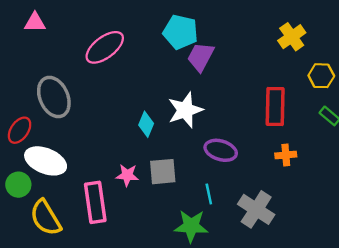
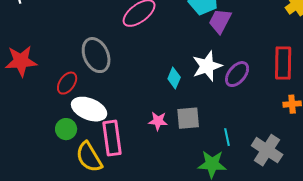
purple ellipse: (221, 150) -> (237, 74), moved, turned -68
pink rectangle: (95, 202) -> (112, 138), moved

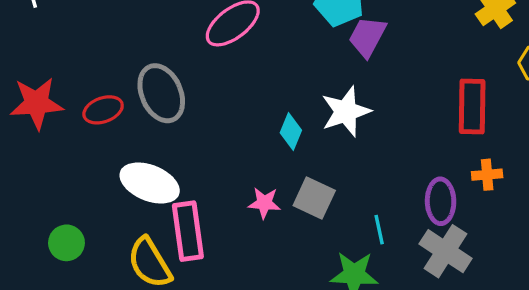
purple ellipse: (237, 74) -> (441, 201), moved, turned -40
red ellipse: (67, 83) -> (103, 110), moved, turned 35
gray square: (188, 118) -> (314, 198), turned 30
green circle: (66, 129) -> (66, 243), moved

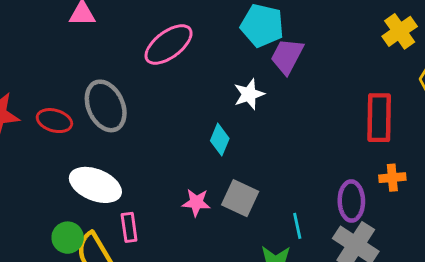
red ellipse: (103, 110) -> (54, 121), turned 36
white star: (346, 112) -> (249, 94), moved, size x0.7
pink rectangle: (188, 231) -> (129, 227), size x0.6
green circle: (66, 243) -> (68, 238), moved

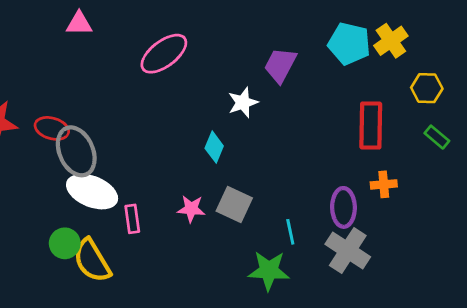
cyan pentagon: (262, 25) -> (349, 44), moved
gray ellipse: (106, 106) -> (76, 151), moved
pink rectangle: (129, 227) -> (132, 219), moved

